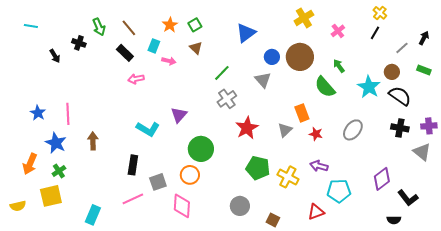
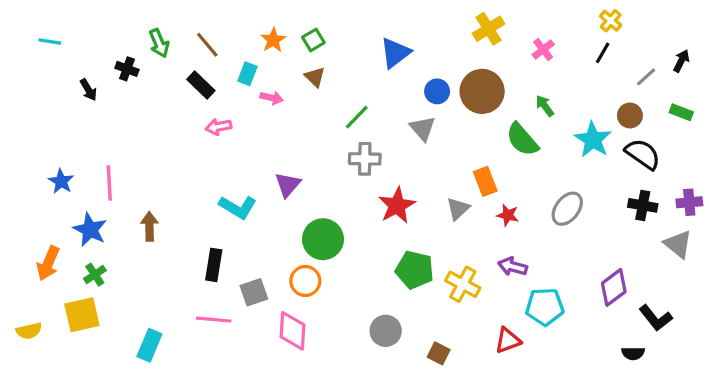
gray cross: (227, 99) -> (365, 159), turned 36
pink line: (133, 199) -> (214, 320), turned 30

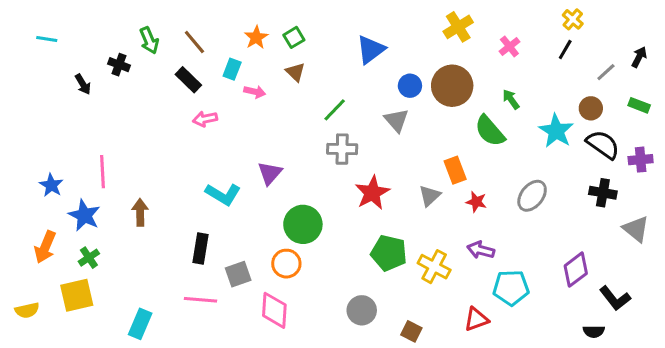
blue star: (61, 181) -> (51, 185), moved
purple cross: (689, 202) -> (641, 160), moved

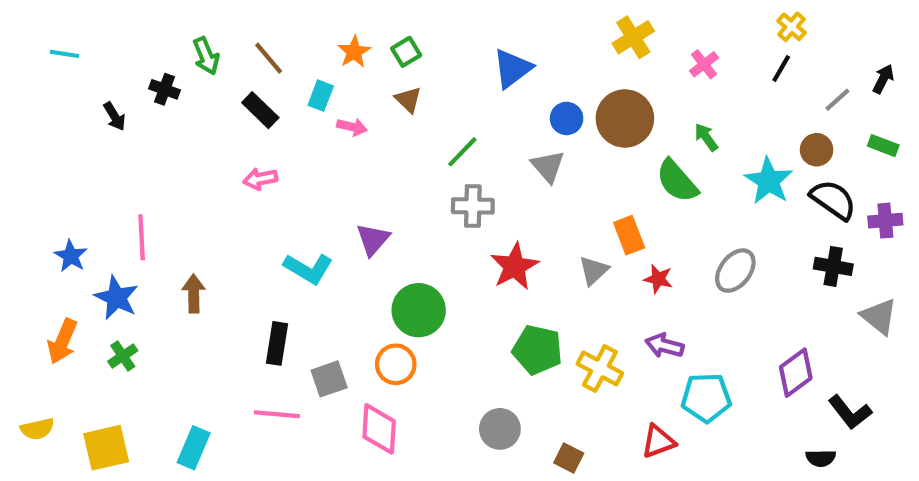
pink arrow: (205, 119) -> (260, 179), moved
yellow square: (77, 295) -> (106, 448), moved

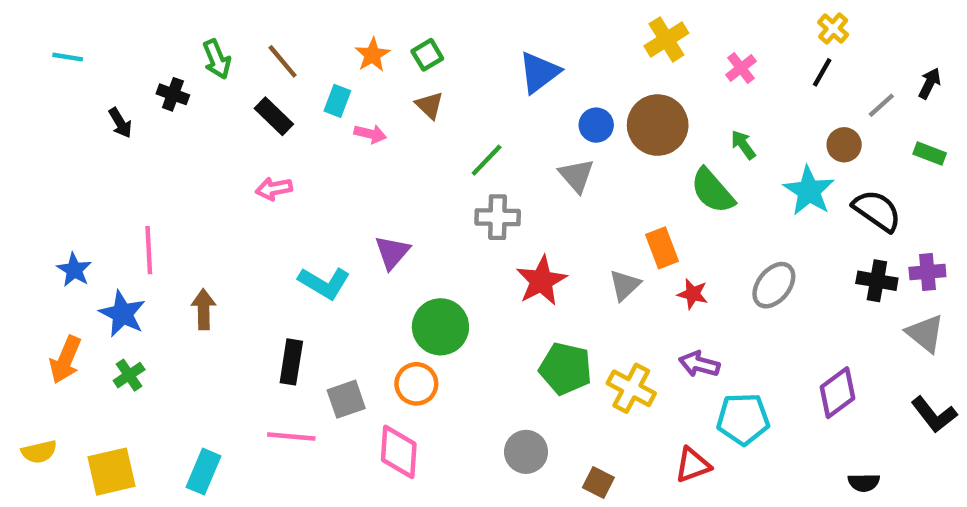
brown circle: (817, 150) -> (844, 145), moved
purple cross: (885, 221) -> (927, 272), moved
black L-shape: (850, 412) -> (934, 415), moved

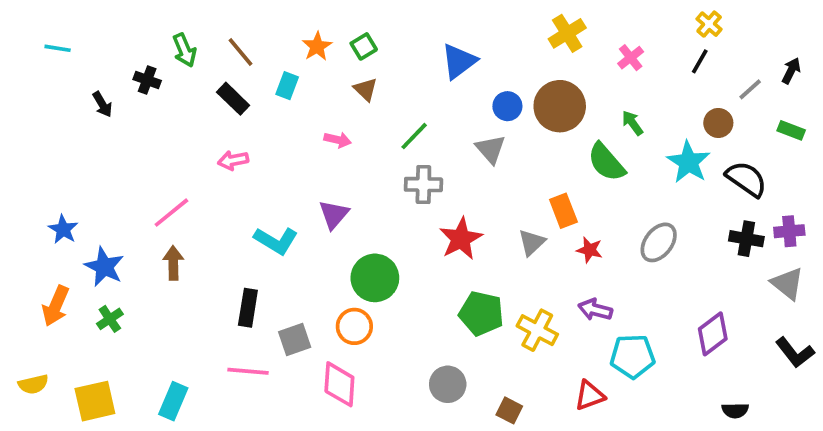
pink arrow: (370, 134) -> (338, 140), moved
pink line: (149, 250) -> (171, 213), moved, turned 54

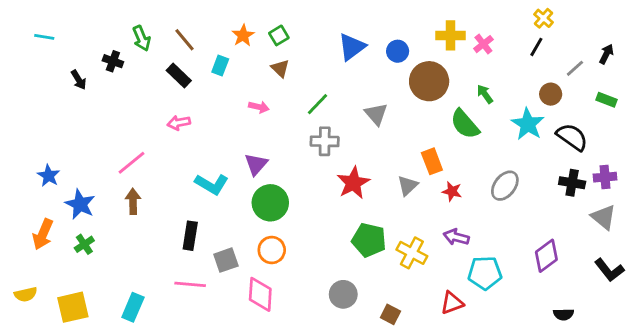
yellow cross: (567, 33) -> (451, 35), moved, turned 32
blue circle: (507, 106) -> (398, 51), moved
green circle: (375, 278) -> (270, 203), moved

